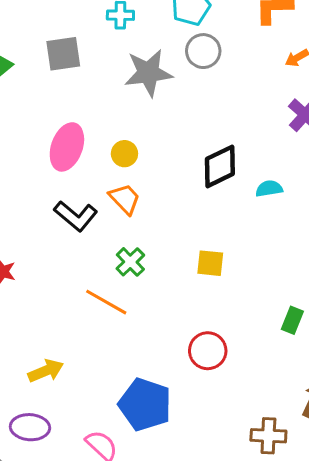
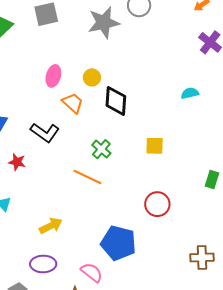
pink ellipse: (67, 147) -> (53, 76), size x0.7
black diamond: (220, 166) -> (116, 101), moved, turned -56
orange trapezoid: (125, 199) -> (73, 103), moved
black L-shape: (76, 216) -> (45, 132), moved

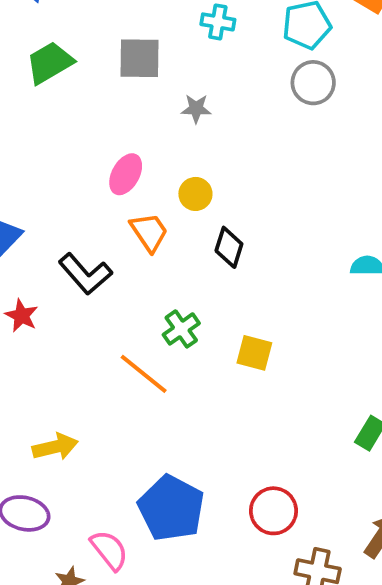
gray star: (104, 23) -> (196, 109), moved, size x0.5
black diamond: (116, 101) -> (229, 247), size x0.7
yellow square: (155, 146) -> (254, 353), moved
red circle: (157, 204) -> (273, 511), moved

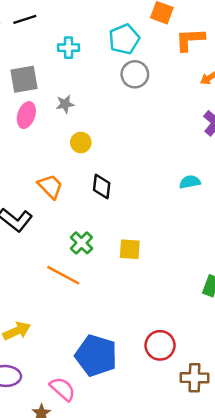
pink ellipse: (126, 174) -> (26, 115), moved
yellow circle: (195, 194) -> (81, 143), moved

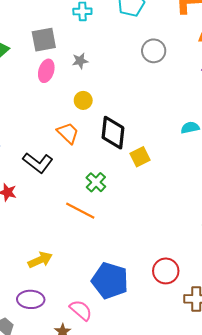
gray circle: (135, 74) -> (154, 51), moved
yellow circle: (81, 143) -> (83, 100), moved
black diamond: (102, 187) -> (113, 133), size x1.5
yellow square: (130, 249) -> (140, 157), moved, turned -30

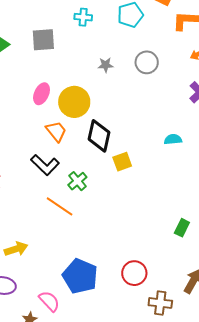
gray star: (80, 61) -> (106, 65), moved
pink ellipse: (46, 71) -> (42, 94), moved
yellow circle: (83, 100) -> (74, 102), size x1.8
black L-shape: (38, 163) -> (45, 165), moved

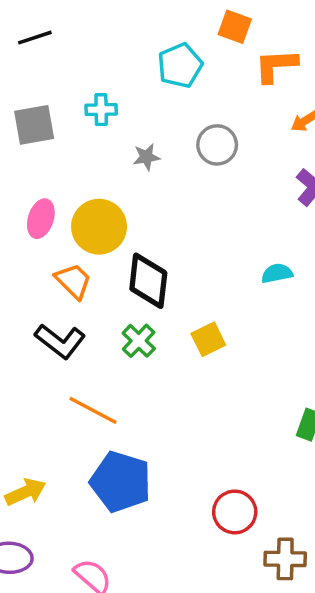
cyan cross: (83, 17) -> (101, 110), moved
yellow square: (122, 162) -> (208, 339), moved
green cross: (77, 181) -> (139, 341), moved
blue pentagon: (80, 276) -> (121, 482), moved

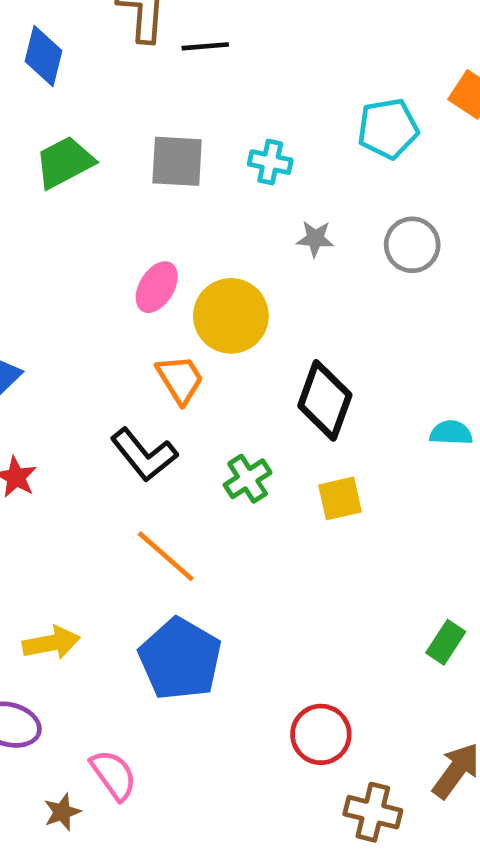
black diamond: (148, 281) -> (325, 400), moved

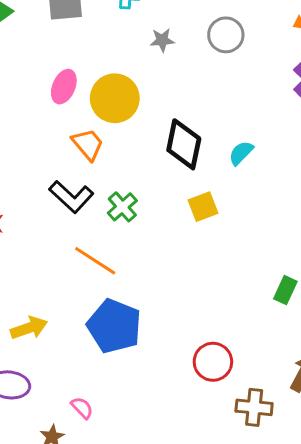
cyan semicircle: (451, 433) -> (241, 153), moved, turned -40
green cross: (248, 479) -> (122, 207), moved
pink semicircle: (114, 775) -> (82, 408), size x0.7

